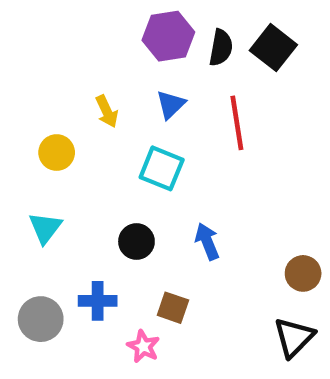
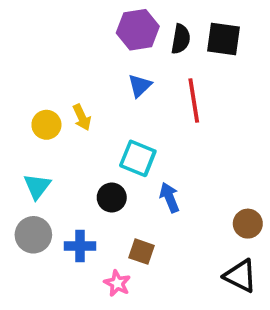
black square: (273, 48) -> (224, 39), turned -30
yellow arrow: (107, 111) -> (82, 117), moved
cyan square: (162, 168) -> (138, 158), moved
gray circle: (41, 319) -> (33, 235), moved
black triangle: (294, 337) -> (240, 276), turned -48

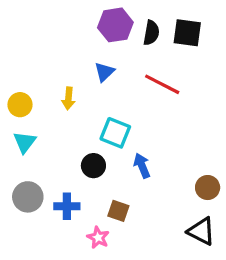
blue triangle: (140, 86) -> (104, 72), moved
red line: (194, 101) -> (162, 84), turned -54
yellow arrow: (82, 117) -> (68, 98), turned 30
yellow circle: (46, 125) -> (20, 105), moved
cyan triangle: (37, 186) -> (25, 142), moved

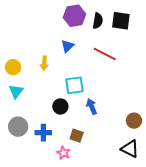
cyan square: (115, 133) -> (75, 85), turned -30

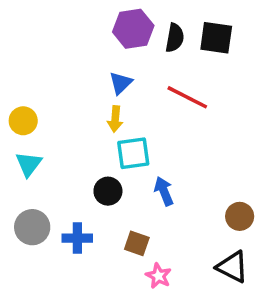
yellow arrow: (44, 63) -> (115, 119), moved
pink star: (63, 153) -> (158, 276), moved

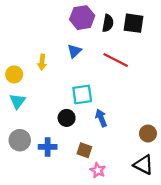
yellow arrow: (115, 119) -> (42, 62), moved

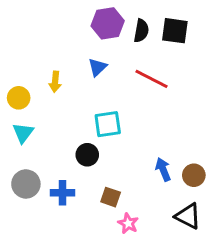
blue arrow: (101, 118) -> (163, 169), moved

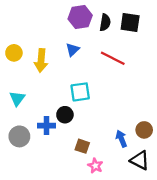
yellow arrow: (55, 82) -> (41, 60), size x1.5
yellow circle: (19, 98) -> (14, 53), moved
blue arrow: (163, 169) -> (121, 139), moved
blue cross: (62, 193) -> (46, 126), moved

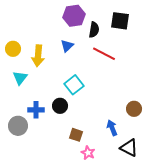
black semicircle: (105, 22) -> (94, 30), moved
cyan square: (80, 92) -> (74, 85), turned -30
cyan triangle: (17, 98) -> (20, 78), moved
blue cross: (46, 126) -> (36, 110), moved
brown circle: (144, 130) -> (134, 109), moved

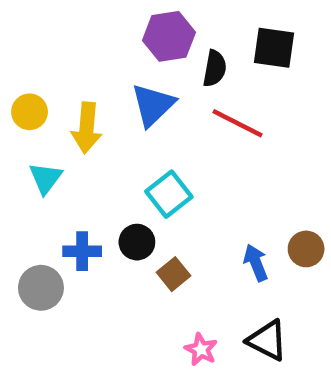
blue triangle: (67, 46) -> (153, 105), size x1.5
blue arrow: (112, 128) -> (256, 263), moved
brown square: (76, 135) -> (173, 274), moved, turned 32
black triangle: (129, 148) -> (267, 340), moved

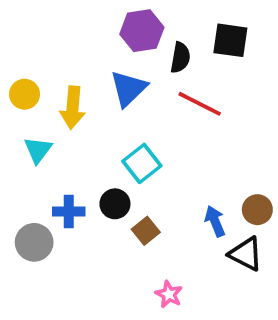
black triangle: (267, 340) -> (246, 254), moved

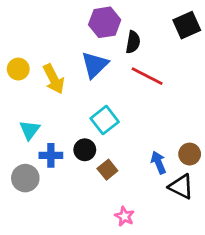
black square: (230, 40) -> (187, 25), moved, turned -32
yellow arrow: (73, 108) -> (54, 79), turned -32
cyan triangle: (38, 150) -> (30, 130), moved

